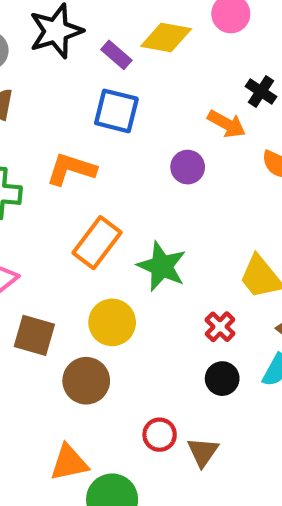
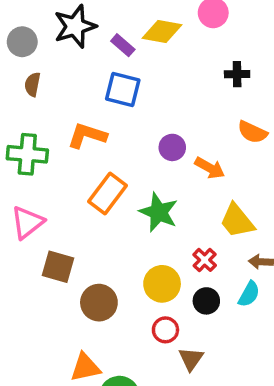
black cross: (261, 92) -> (237, 74), turned -35
orange arrow: (226, 124) -> (210, 168), moved
purple circle: (188, 167) -> (172, 147), moved
yellow circle: (112, 322) -> (162, 284), moved
red circle: (160, 435) -> (165, 330), moved

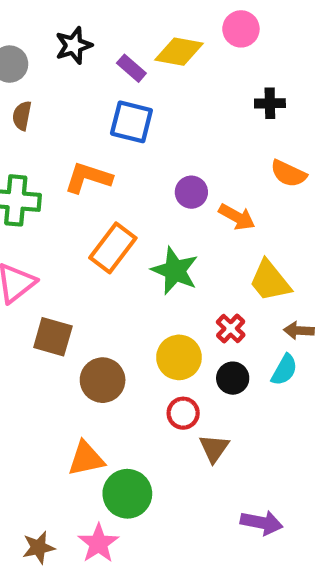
black star: (75, 26) -> (74, 45), size x0.7

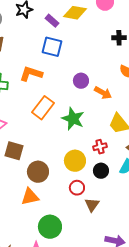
red cross: (231, 328) -> (100, 147), turned 32
orange triangle: (86, 459) -> (30, 197), moved

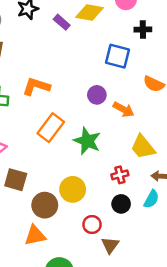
black cross: (119, 38) -> (143, 29), moved
blue square: (52, 47) -> (117, 56), moved
yellow circle: (75, 161) -> (73, 189), moved

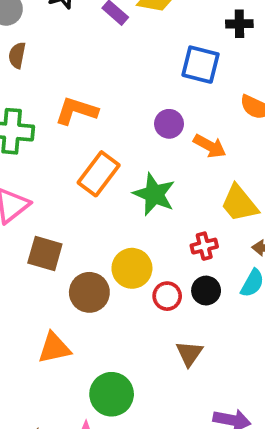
red circle: (92, 225) -> (167, 296), moved
orange triangle: (35, 235) -> (54, 348), moved

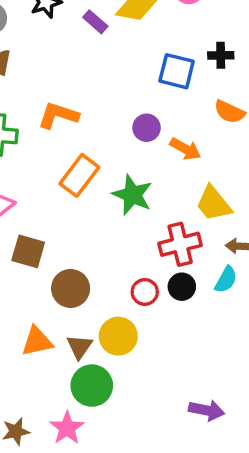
black cross: (239, 24) -> (221, 55), moved
red cross: (204, 246) -> (180, 244), size x1.6
yellow circle: (132, 268) -> (118, 336), moved
brown triangle: (189, 353) -> (79, 347), moved

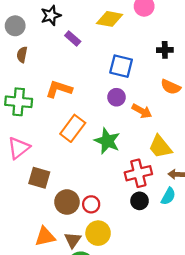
purple rectangle: (95, 22) -> (73, 38), moved
blue square: (177, 71) -> (121, 66), moved
red circle: (145, 292) -> (91, 204), moved

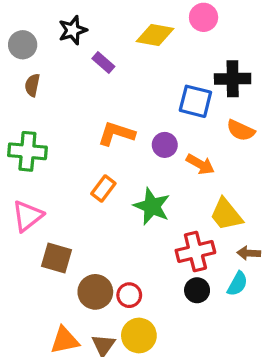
black cross: (165, 50) -> (233, 79), size x1.5
blue square: (121, 66) -> (195, 101), moved
orange L-shape: (59, 89) -> (116, 134), moved
orange rectangle: (73, 128) -> (103, 189), size x0.7

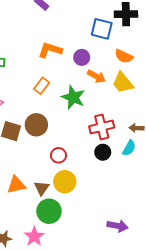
orange semicircle: (241, 130) -> (124, 56), moved
orange arrow: (200, 164) -> (96, 76), moved
yellow trapezoid: (226, 214) -> (123, 83), moved
brown circle: (95, 292) -> (36, 125), moved

